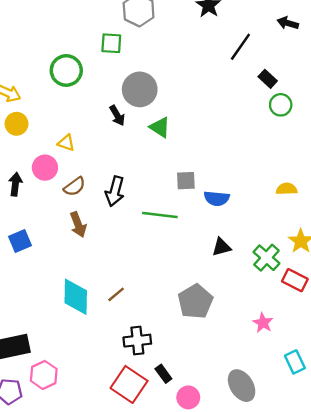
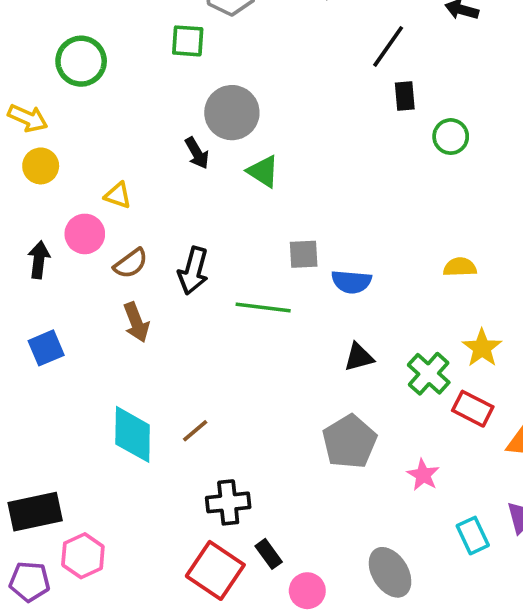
green circle: (66, 70) -> (81, 61), moved
black rectangle: (268, 79) -> (405, 96), moved, turned 42
gray pentagon: (195, 301) -> (350, 442), moved

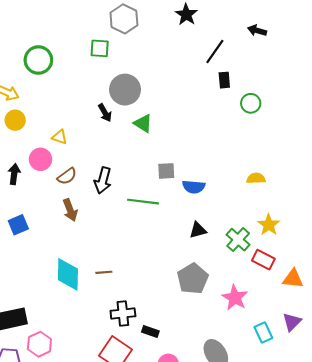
brown line: (195, 431) -> (104, 272), turned 35
pink star: (423, 475) -> (235, 298), size x1.4
black rectangle: (269, 554) -> (150, 331), moved, turned -35

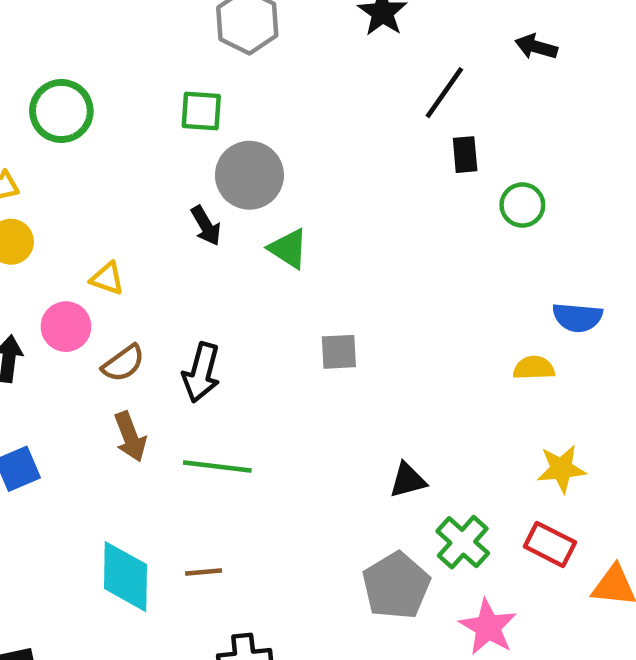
green square: (100, 48) -> (201, 111), moved
blue semicircle: (194, 187) -> (577, 317), moved
green line: (143, 202) -> (217, 466), moved
yellow star: (269, 225) -> (561, 469), turned 30
green cross: (238, 240) -> (463, 542), moved

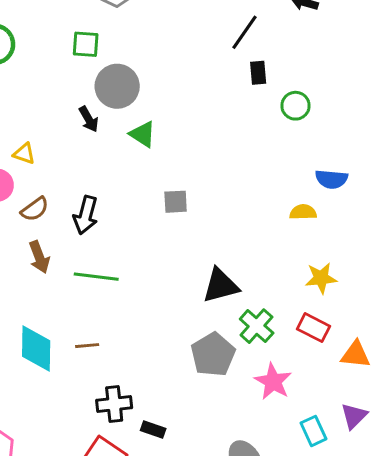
black triangle: (408, 480) -> (221, 286), size x1.5

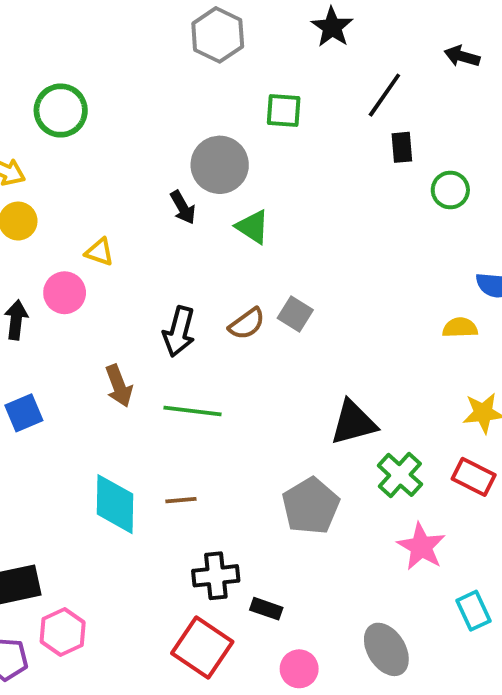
green square: (86, 44) -> (284, 111), moved
gray square: (176, 202) -> (295, 314), turned 35
brown semicircle: (35, 209) -> (247, 324), moved
gray pentagon: (213, 355) -> (311, 506), moved

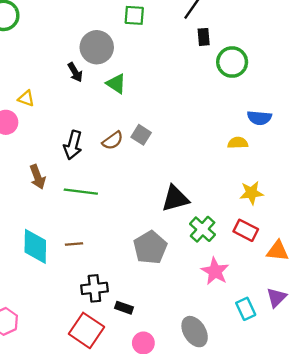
green circle: (450, 190) -> (232, 62), size x1.4

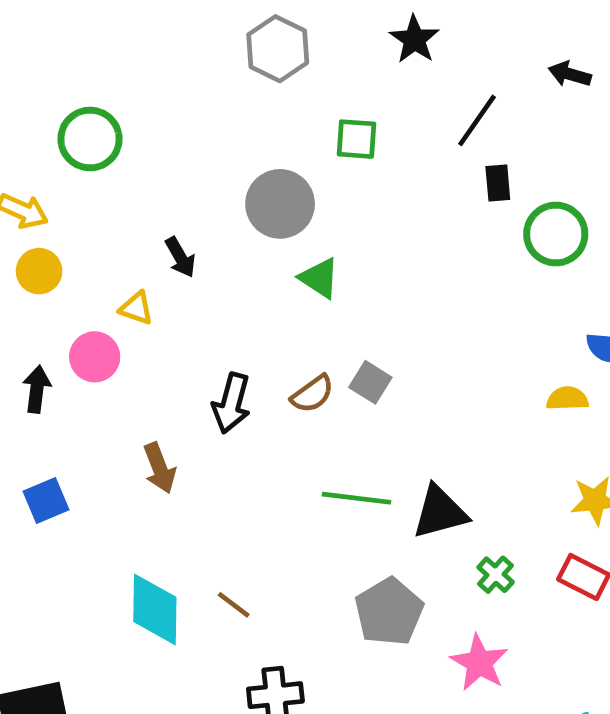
black arrow: (75, 72) -> (180, 257), moved
green line: (81, 192) -> (356, 498), moved
green cross: (203, 229) -> (496, 575), size x0.7
brown line: (74, 244) -> (234, 605), turned 42
pink star: (215, 271) -> (479, 663), moved

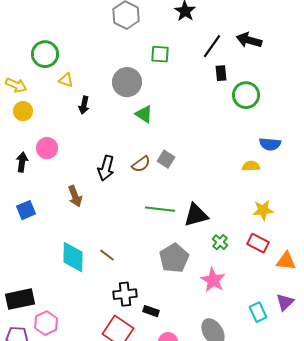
black arrow: (570, 74) -> (249, 40), moved, size x1.4
black arrow: (180, 257) -> (84, 105), turned 42
yellow triangle: (136, 308) -> (66, 80), moved

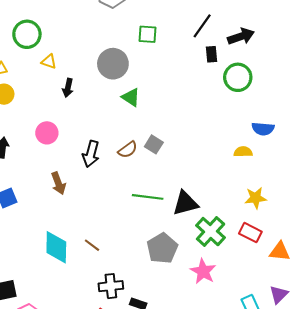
black arrow: (249, 40) -> (241, 36), moved, turned 145
pink circle: (47, 148) -> (47, 133), moved
green cross: (220, 242) -> (211, 232), size x1.8

